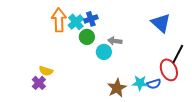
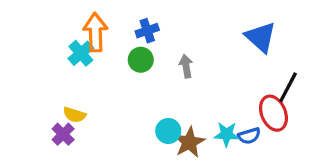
cyan cross: (76, 22) -> (81, 53), moved
gray arrow: (115, 41) -> (186, 66), turned 72
cyan circle: (104, 52) -> (168, 131), moved

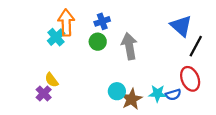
gray arrow: (186, 66) -> (129, 46), size x1.6
black line: (288, 87) -> (196, 46), moved
yellow semicircle: (74, 115) -> (52, 80), turned 35

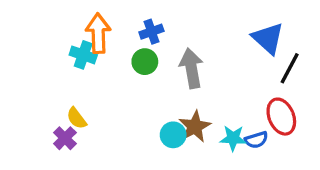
cyan cross: (56, 37) -> (83, 55), turned -30
brown star: (132, 99) -> (195, 127), moved

